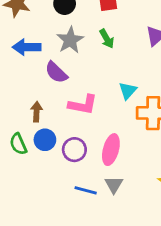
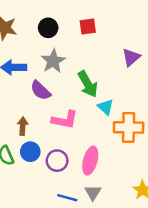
green arrow: (107, 39) -> (88, 84), moved, size x1.5
cyan triangle: (128, 91) -> (106, 107), turned -30

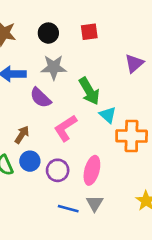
gray star: (53, 61) -> (54, 67), turned 30
pink L-shape: (65, 120) -> (66, 128), turned 136
brown arrow: (23, 126) -> (22, 135), turned 30

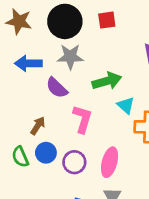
black circle: (48, 33) -> (65, 21), size x1.6
green arrow: (89, 91) -> (107, 81), turned -76
pink L-shape: (66, 128) -> (82, 119), turned 140

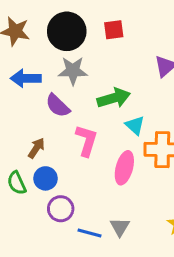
purple circle: (74, 162) -> (61, 209), moved
pink ellipse: (110, 162) -> (124, 168), moved

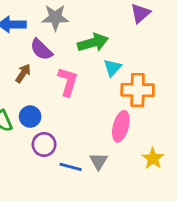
cyan triangle: (135, 125) -> (112, 68), turned 30
brown arrow: (36, 148) -> (23, 73), moved
pink ellipse: (124, 168) -> (121, 126), moved

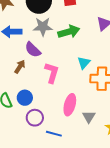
green arrow: (93, 43) -> (69, 32), moved
pink ellipse: (121, 126) -> (70, 105), moved
gray triangle: (98, 161) -> (89, 117), moved

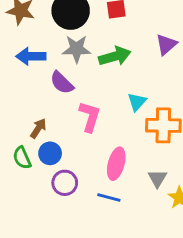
brown arrow: (20, 67) -> (38, 128), moved
gray triangle: (89, 117) -> (157, 178), moved
blue line: (54, 134) -> (109, 198), moved

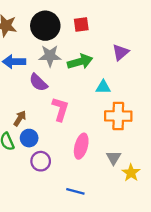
cyan triangle: (137, 102) -> (103, 87), moved, turned 49
blue line: (109, 198) -> (75, 191), moved

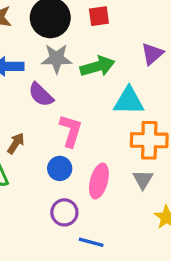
cyan triangle: (103, 87) -> (129, 101), size x1.5
blue circle: (29, 138) -> (60, 168), moved
gray triangle: (114, 158) -> (143, 179), moved
purple circle: (41, 161) -> (64, 212), moved

